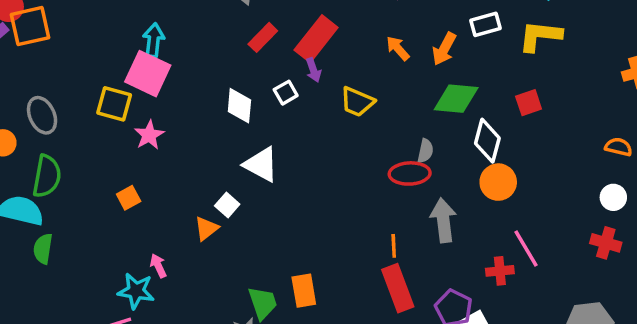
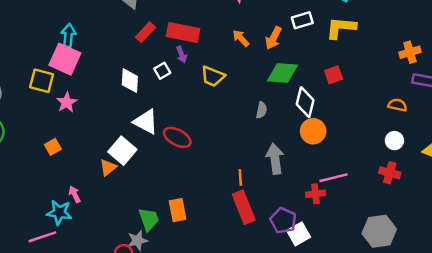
red rectangle: (316, 39) -> (183, 32), turned 64
red ellipse: (410, 173) -> (177, 137), moved, turned 32
white square: (227, 205) -> (122, 151), size x1.6
pink line: (526, 249) -> (334, 178), turned -72

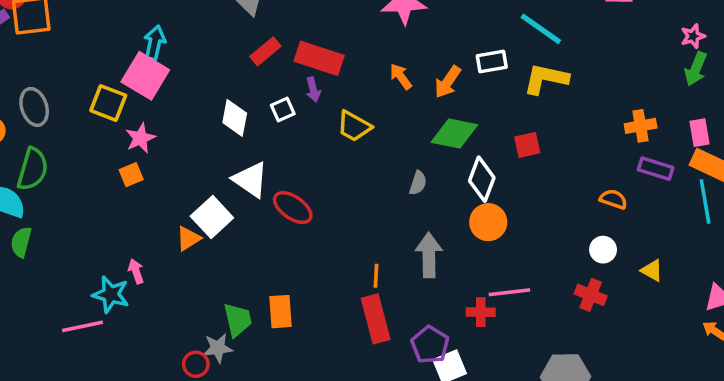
orange square: (53, 147) -> (131, 175), moved

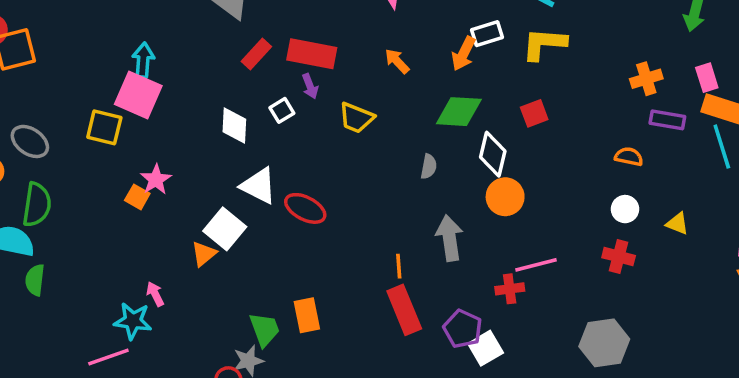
orange arrow: (448, 82) -> (464, 54), moved
gray ellipse: (34, 107) -> (30, 141), turned -30
pink star: (140, 138) -> (156, 180), moved
orange square: (131, 175) -> (137, 197), turned -30

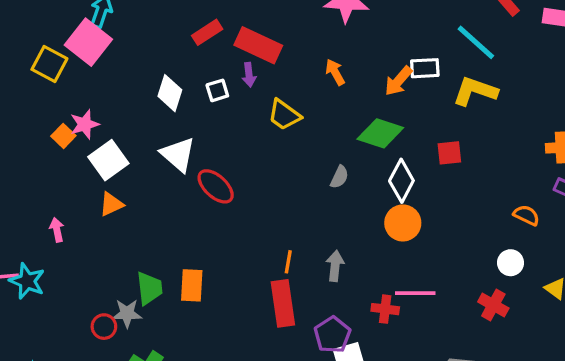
white square: (225, 229) -> (108, 160), moved
gray arrow: (449, 238) -> (335, 266), moved, size x0.7
cyan star: (133, 321) -> (27, 281), moved

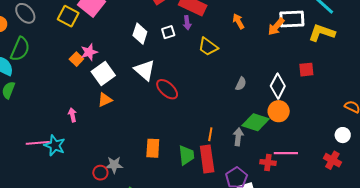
white rectangle: (425, 68) -> (292, 19), size x1.4
green diamond: (380, 133) -> (256, 122), moved
green trapezoid: (149, 288) -> (186, 155), moved

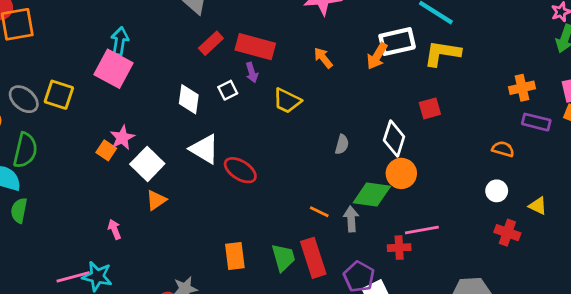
yellow square: (68, 16) -> (59, 95), moved
orange line: (210, 134) -> (319, 212), moved, turned -64
red cross: (332, 160) -> (507, 233), moved

